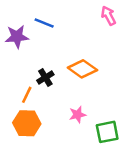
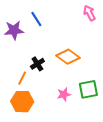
blue line: (44, 23) -> (36, 19), turned 35
green square: (107, 132) -> (88, 89), moved

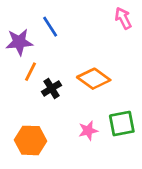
orange line: (22, 78) -> (30, 72), moved

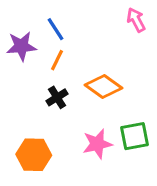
orange line: (30, 72) -> (57, 60), moved
pink star: (88, 131) -> (97, 144), size x1.4

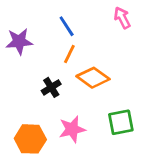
blue line: (55, 29) -> (67, 26), moved
orange line: (57, 60) -> (69, 54), moved
pink star: (97, 144) -> (72, 129), moved

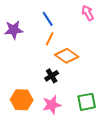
black cross: (51, 87) -> (52, 76), moved
green square: (121, 122) -> (87, 102), moved
pink star: (72, 129) -> (52, 105), moved

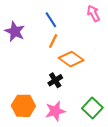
purple star: (14, 30) -> (15, 31), turned 30
green square: (87, 102) -> (92, 108), turned -36

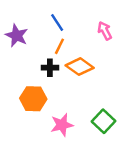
pink arrow: (93, 13) -> (105, 31), moved
black cross: (55, 80) -> (50, 68), moved, turned 32
orange hexagon: (23, 106) -> (33, 99), moved

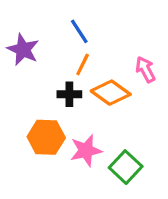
pink arrow: (105, 31) -> (145, 69), moved
green square: (104, 121) -> (126, 167), moved
pink star: (62, 125) -> (86, 151), moved

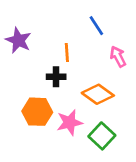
blue line: (79, 31) -> (96, 26), moved
orange line: (83, 64) -> (67, 52), turned -30
orange diamond: (111, 93) -> (98, 94), moved

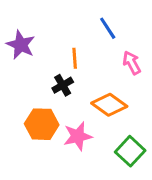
black cross: (56, 77) -> (63, 85), turned -30
green square: (102, 136) -> (130, 151), moved

